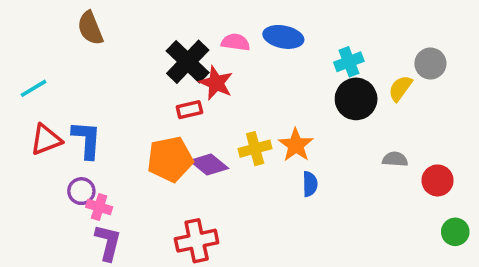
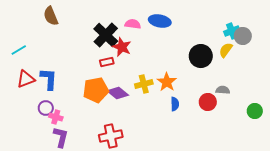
cyan cross: (349, 62) -> (232, 31), moved
red circle: (438, 180) -> (208, 102), moved
green circle: (455, 232) -> (255, 111), moved

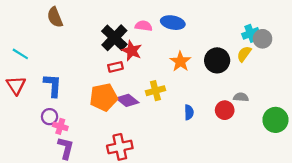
cyan line: (19, 50) -> (20, 54), turned 63
red triangle: (26, 79) -> (16, 85), moved, turned -42
orange star: (167, 82) -> (180, 61), moved
green circle: (255, 111) -> (275, 120), size x1.5

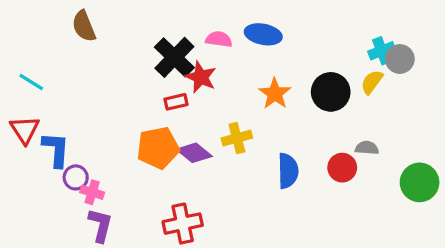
blue L-shape: (53, 85) -> (56, 150), moved
blue semicircle: (189, 112) -> (288, 171), size x1.5

